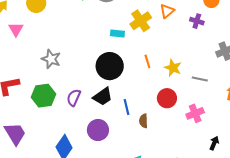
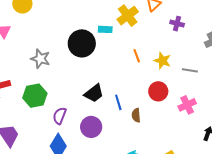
purple cross: (197, 21) -> (177, 24), moved
black circle: (110, 66) -> (82, 43), moved
purple semicircle: (74, 98) -> (60, 116), moved

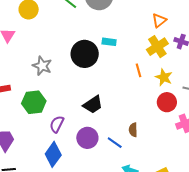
yellow cross: (128, 16) -> (157, 47), moved
red circle: (158, 91) -> (167, 102), moved
blue line: (118, 102) -> (115, 143), moved, turned -42

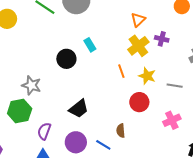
cyan rectangle: (109, 42) -> (90, 45), turned 56
black circle: (85, 54) -> (66, 59), size x0.7
gray star: (42, 66) -> (31, 85), moved
red circle: (167, 102) -> (139, 102), moved

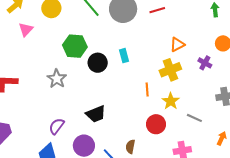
purple cross: (162, 39) -> (205, 63), moved
green hexagon: (20, 111) -> (75, 46), moved

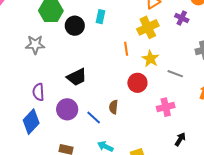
cyan rectangle: (124, 56) -> (101, 17), turned 32
gray star: (57, 79) -> (35, 45), turned -30
purple semicircle: (57, 126) -> (38, 92), turned -36

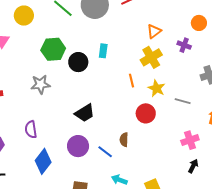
purple semicircle: (38, 92) -> (31, 129), moved
pink cross: (166, 107) -> (190, 140), moved

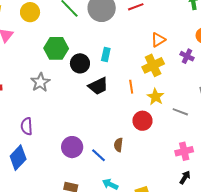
gray star: (40, 84) -> (40, 82), turned -30
black trapezoid: (85, 113) -> (98, 86), moved
blue diamond: (43, 161) -> (18, 158), moved

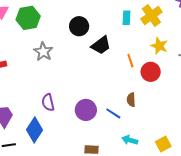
green hexagon: (56, 48) -> (28, 18), moved
cyan rectangle: (106, 54) -> (127, 18), moved
orange line: (131, 87) -> (130, 61), moved
purple semicircle: (27, 126) -> (48, 102), moved

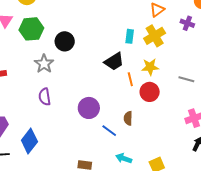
black circle: (79, 26) -> (65, 41), moved
black trapezoid: (101, 45) -> (114, 62), moved
yellow star: (159, 46) -> (150, 67), moved, turned -30
purple semicircle: (48, 102) -> (45, 97), moved
purple circle: (86, 110) -> (89, 108), moved

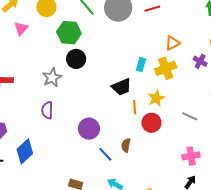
green hexagon: (31, 29) -> (69, 33), moved
yellow star: (150, 67) -> (156, 98), turned -30

